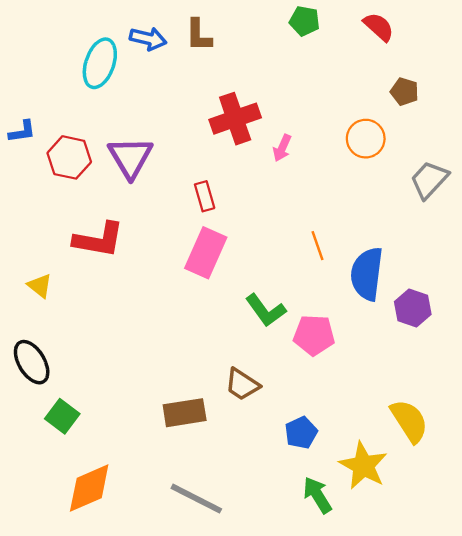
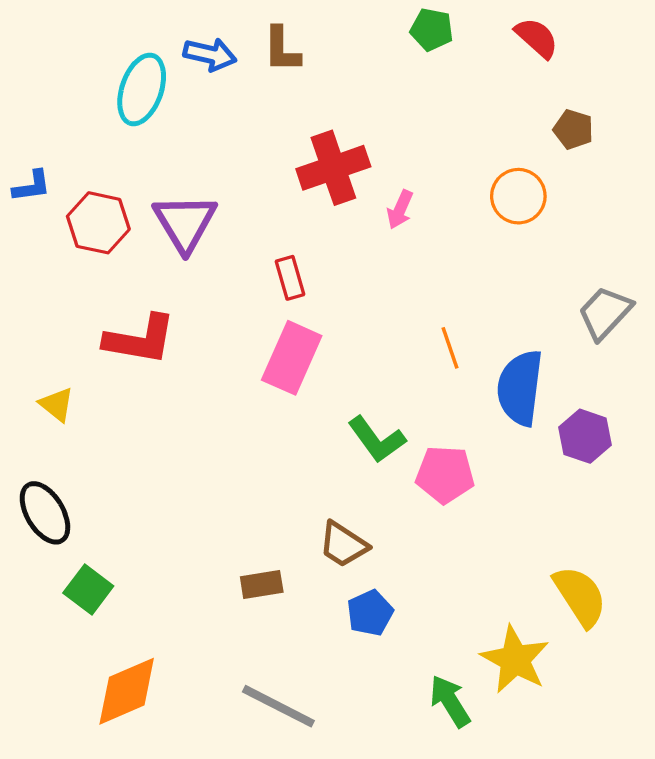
gray trapezoid: (429, 180) -> (605, 313), moved
brown rectangle: (185, 413) -> (262, 585), size x0.7
blue pentagon: (301, 433) -> (370, 613), moved

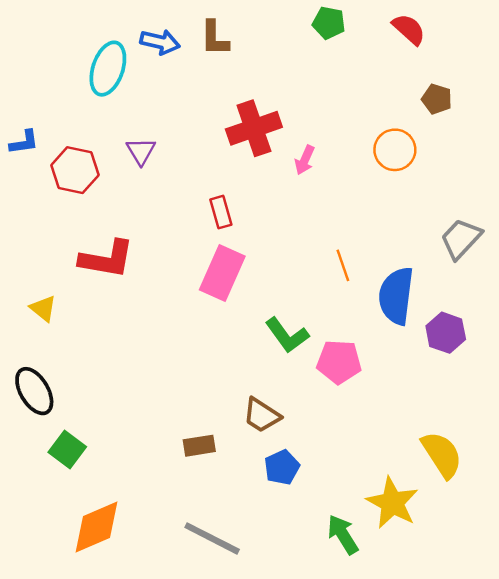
purple triangle: (185, 223) -> (141, 151), moved, size x0.6

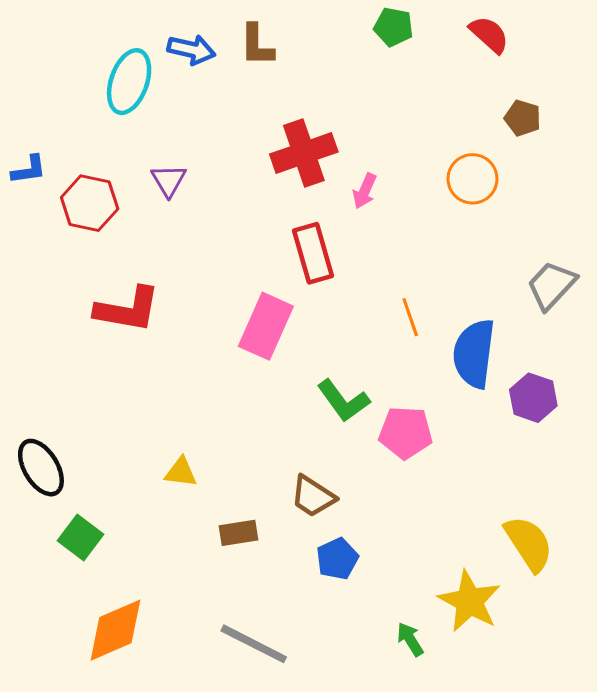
red rectangle: (221, 212) -> (313, 253), moved, size x1.5
yellow triangle: (43, 309) -> (181, 472), moved, turned -32
green arrow: (343, 535) -> (410, 639), size x0.7

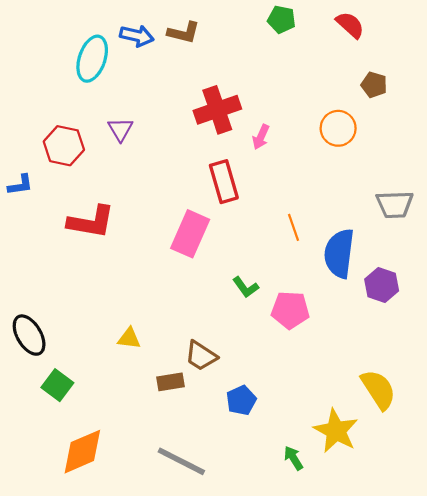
brown L-shape: (257, 45) -> (184, 33), turned -76
blue L-shape: (29, 170) -> (20, 185), moved
gray trapezoid: (552, 285) -> (395, 204), turned -135
green L-shape: (343, 401) -> (246, 287), size x0.7
brown trapezoid: (313, 496) -> (201, 356), moved

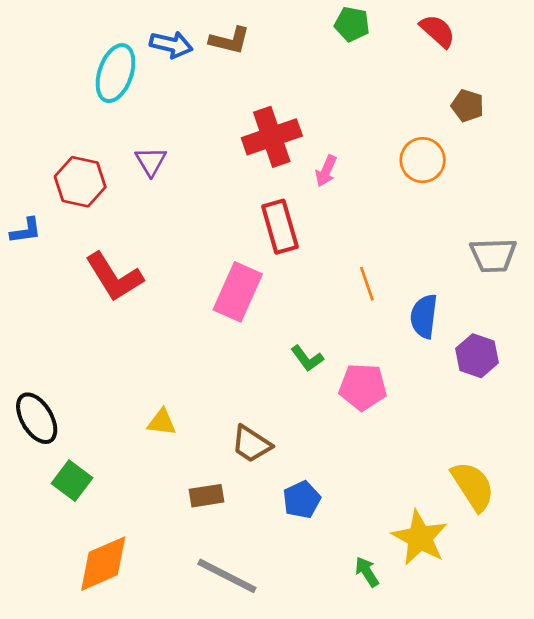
red L-shape: (91, 222) -> (114, 277), turned 48
blue semicircle: (339, 253) -> (424, 316), size x0.7
brown rectangle: (171, 382) -> (207, 496), moved

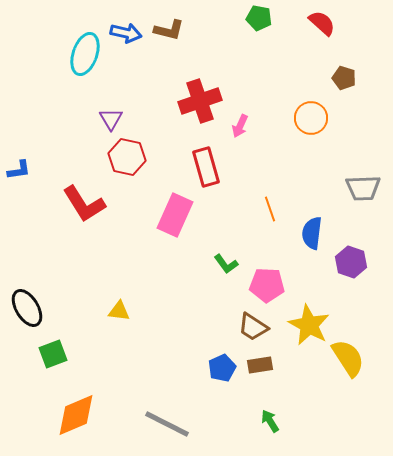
red hexagon: (80, 182) -> (127, 157), moved
brown trapezoid: (251, 444) -> (253, 327), moved
green square: (72, 481) -> (53, 354), turned 32
brown rectangle: (207, 496) -> (260, 365), moved
yellow star: (420, 538) -> (309, 325), moved

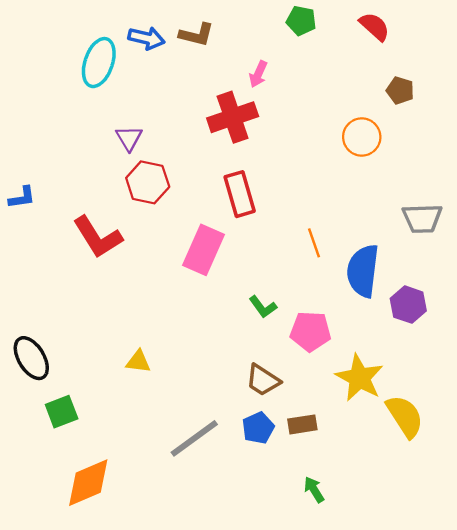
pink arrow: (240, 126) -> (258, 74), moved
blue semicircle: (312, 233) -> (363, 271), size x1.4
brown trapezoid: (253, 327) -> (263, 380), moved
gray line: (167, 424) -> (194, 438), moved, turned -63

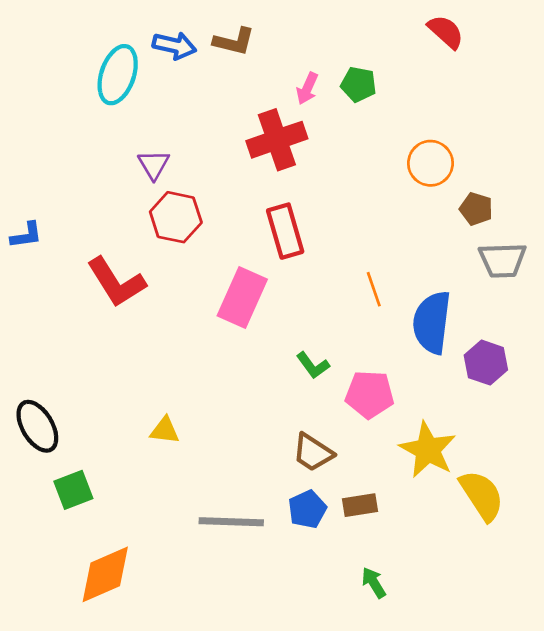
green pentagon: (301, 21) -> (359, 84), moved
brown pentagon: (400, 90) -> (476, 209), moved
gray line: (194, 438) -> (231, 522), turned 38

